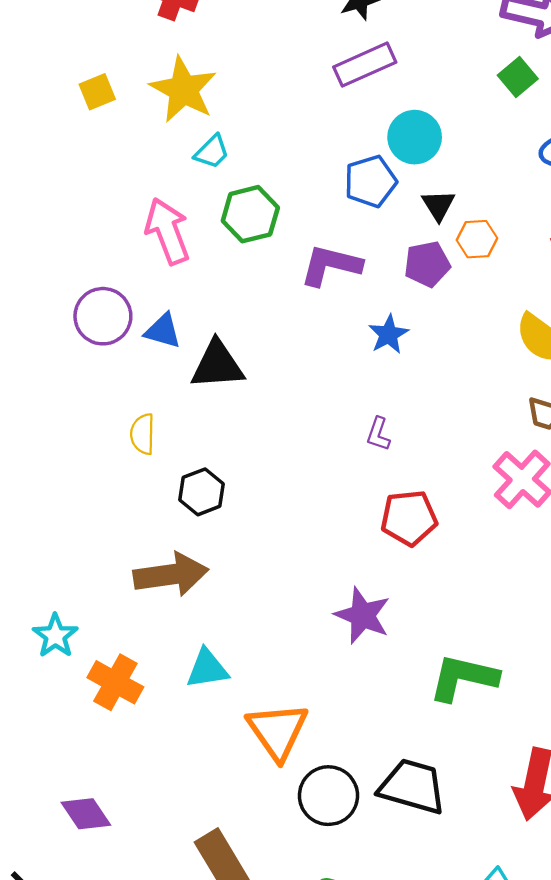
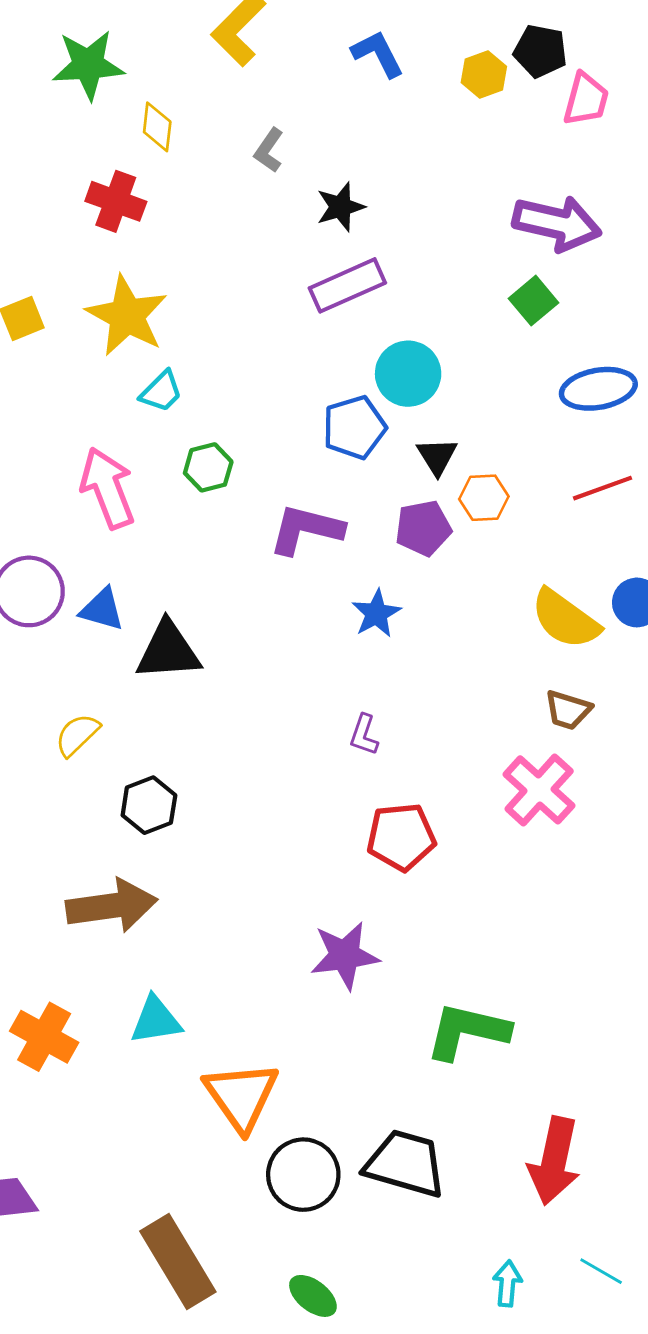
green hexagon: (250, 214) -> (208, 467), size x0.7
yellow semicircle: (143, 434) -> (77, 735), turned 45
purple star: (362, 615) -> (345, 955), turned -30

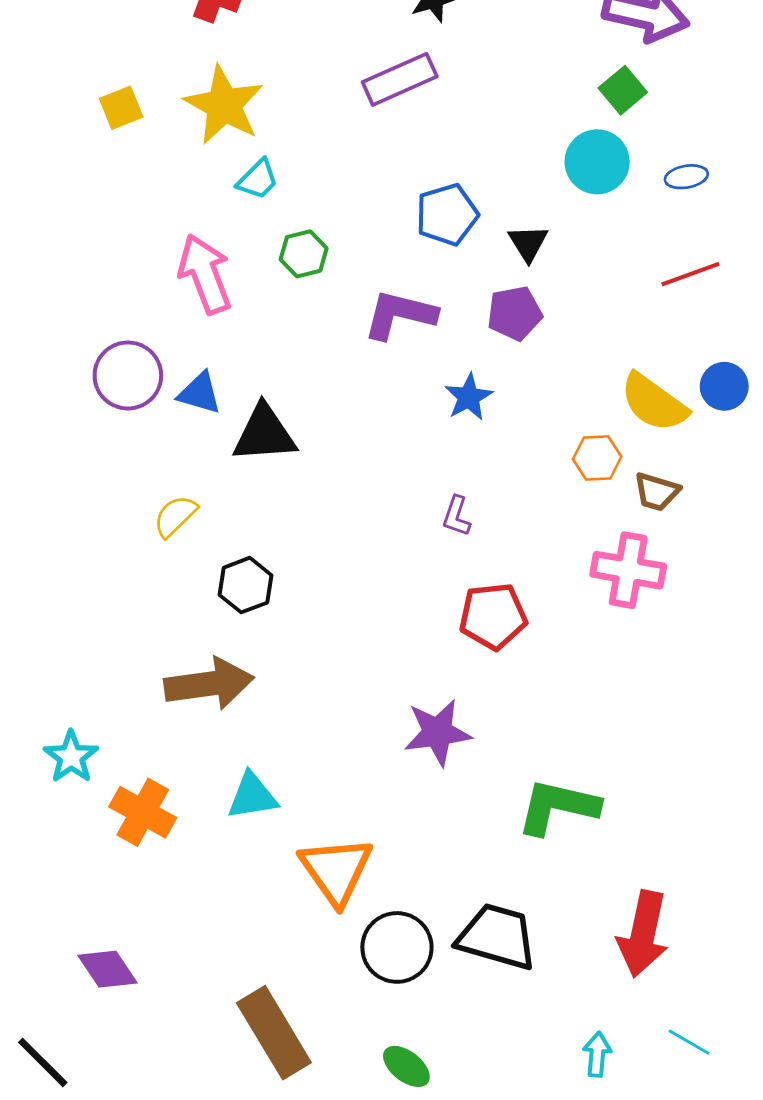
purple rectangle: (347, 285) -> (400, 79), moved
cyan circle: (408, 374) -> (597, 162), moved
blue ellipse: (598, 389) -> (686, 177), size x0.6
orange hexagon: (484, 498) -> (597, 458), moved
pink cross: (539, 790) -> (628, 570), turned -32

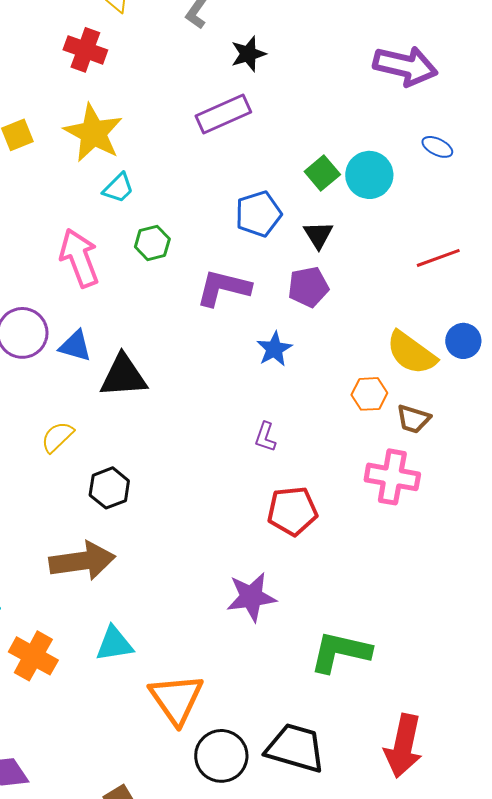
green square: (623, 90) -> (322, 173), moved
blue ellipse: (686, 177) -> (437, 147), moved, turned 36

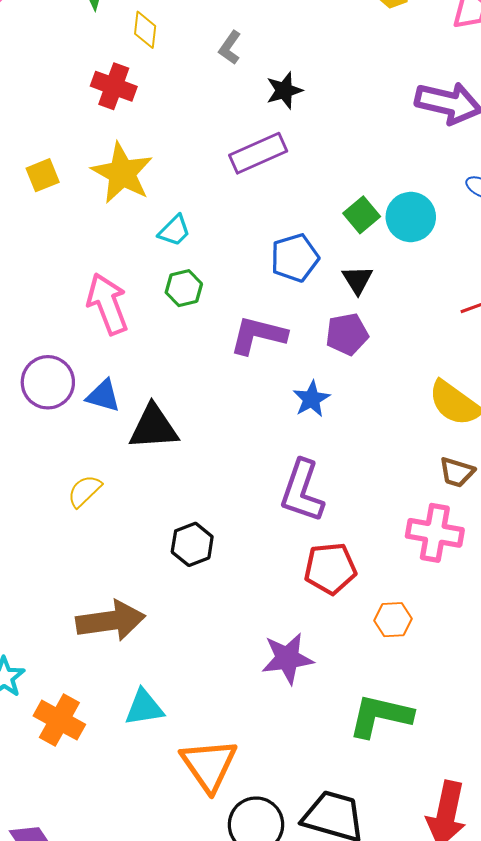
cyan trapezoid: (118, 188) -> (174, 231), moved
orange hexagon: (369, 394) -> (393, 620), moved
purple L-shape: (265, 437) -> (302, 491), size x2.0
black hexagon: (109, 488) -> (192, 544), moved

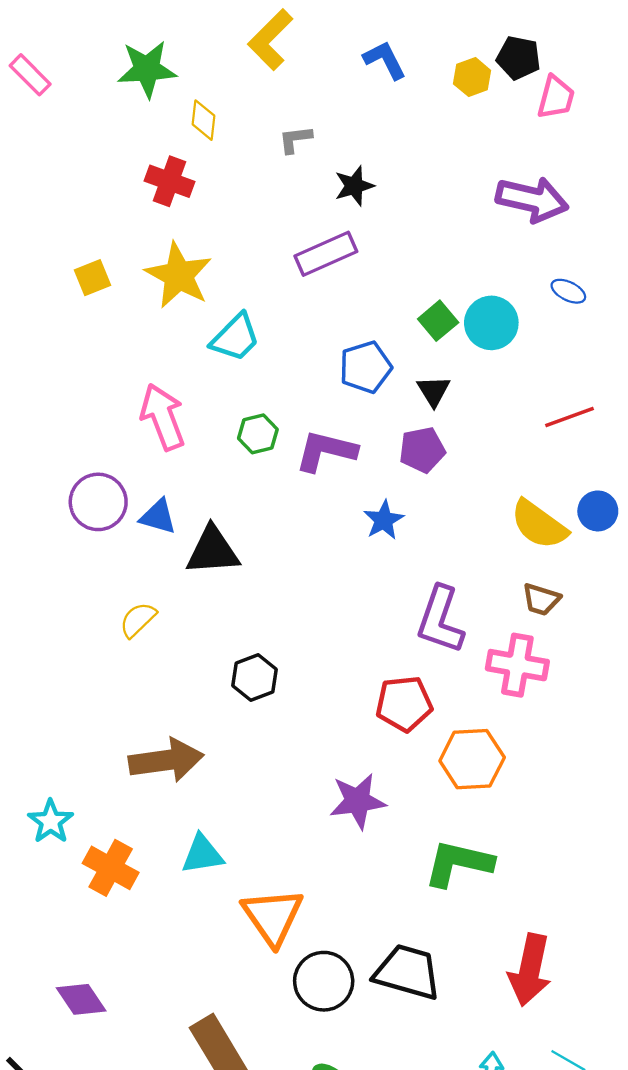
gray L-shape: (230, 48) -> (295, 139), turned 48
cyan trapezoid: (174, 231) -> (235, 338), size x1.4
green hexagon: (184, 288) -> (258, 434), moved
purple L-shape: (302, 491) -> (440, 620), moved
orange hexagon: (393, 620) -> (472, 759), size x1.6

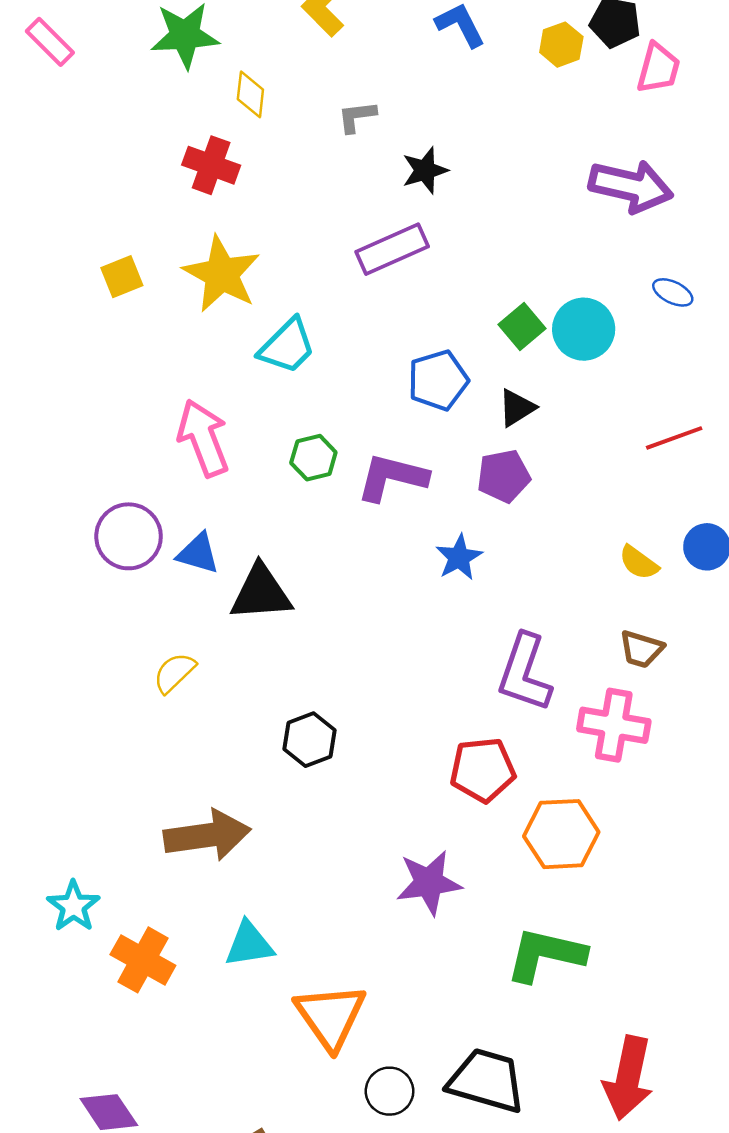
black triangle: (434, 391) -> (517, 408), turned 30
yellow semicircle: (539, 525) -> (639, 563), size x0.6
black circle: (324, 981) -> (390, 1091), size x0.7

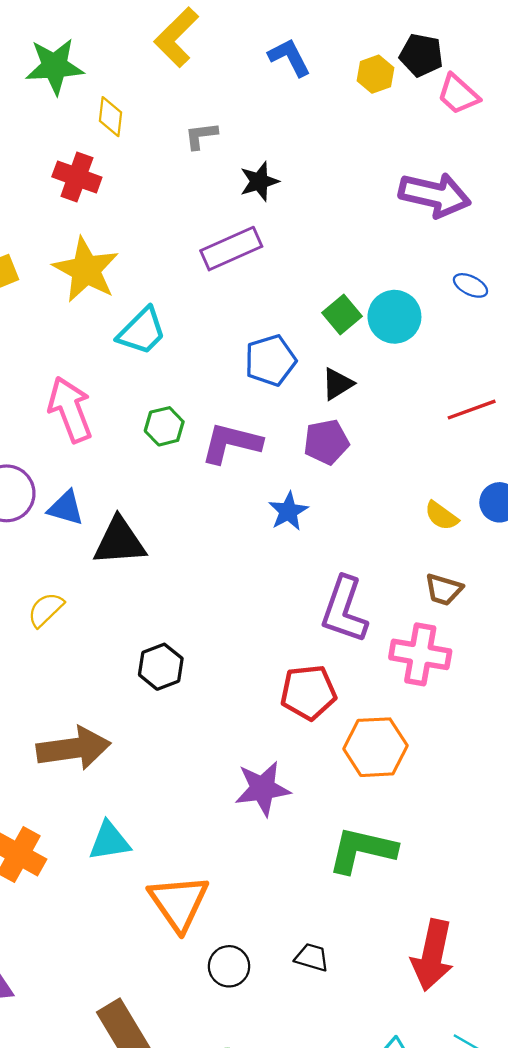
pink trapezoid: (658, 68) -> (458, 94), turned 117
black trapezoid: (487, 1081) -> (312, 957), size x0.5

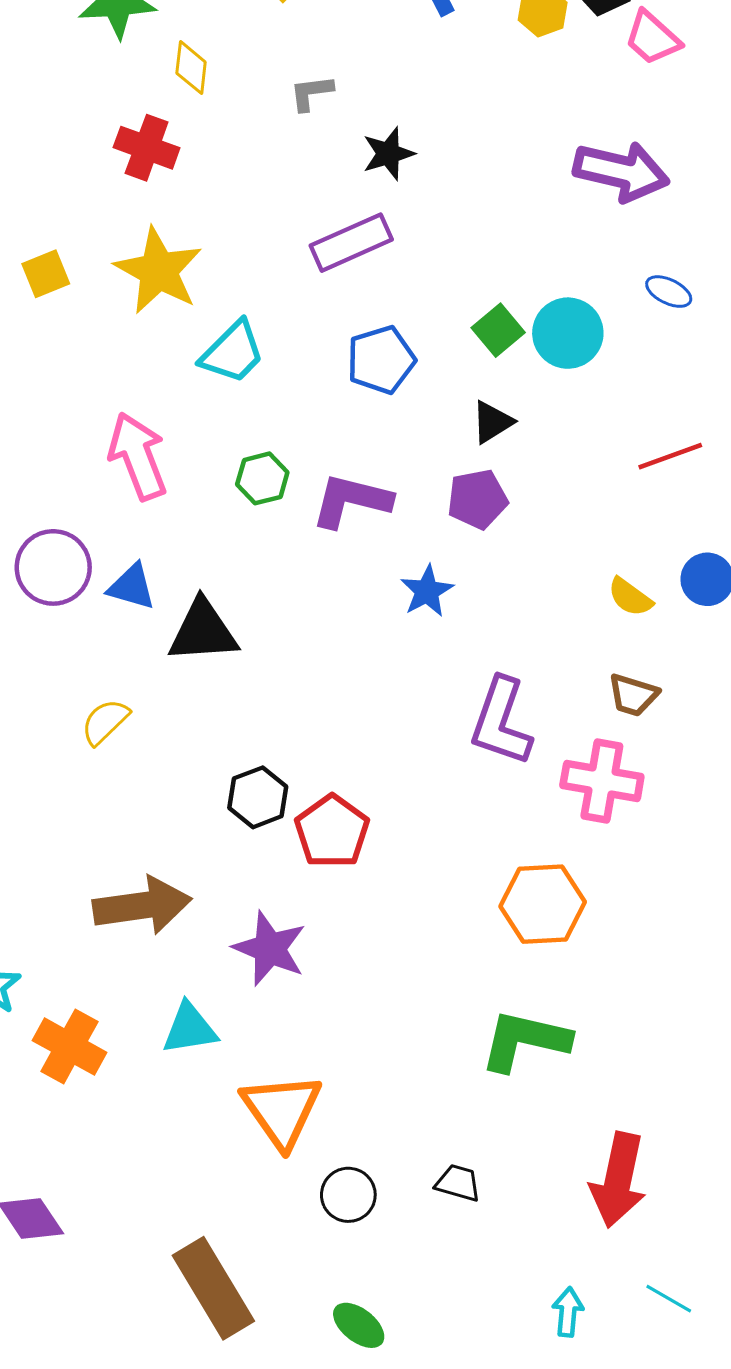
blue pentagon: (270, 360) -> (381, 360), moved
red pentagon: (308, 692) -> (332, 831), moved, turned -30
purple star: (263, 789) -> (270, 949), moved, turned 30

